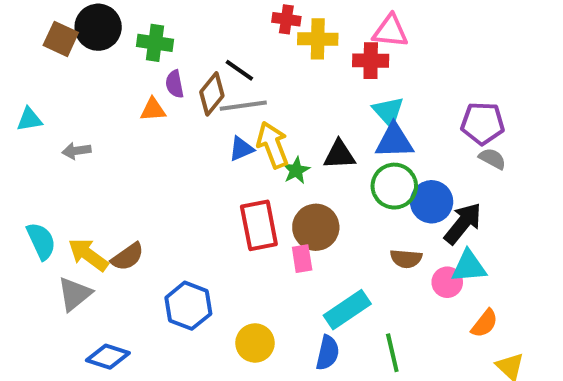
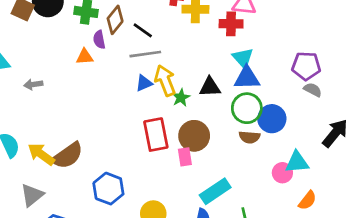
brown diamond: (212, 94) -> (115, 20), moved
black arrow: (463, 223) -> (335, 133), moved
brown semicircle: (128, 257) -> (68, 156), size x1.4
brown semicircle: (406, 259) -> (249, 137), moved
gray triangle: (75, 294) -> (32, 195), moved

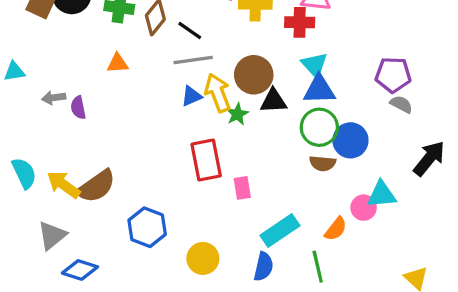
purple semicircle: (99, 40) -> (78, 108), moved
brown circle: (194, 136) -> (254, 75), moved
orange semicircle: (307, 200) -> (336, 229), moved

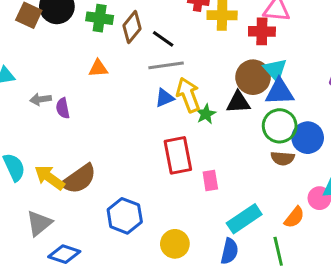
brown circle: (254, 75) -> (253, 77), moved

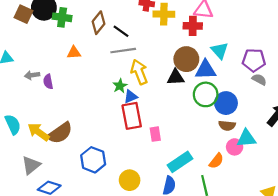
green cross: (100, 18) -> (62, 17), moved
cyan triangle: (275, 70) -> (220, 51), moved
blue triangle: (165, 98) -> (131, 97), moved
green star: (206, 114) -> (120, 86), moved
brown semicircle: (283, 158) -> (227, 126), moved

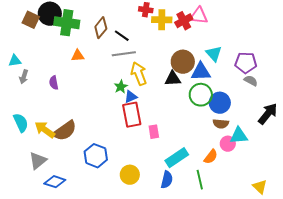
green cross: (62, 17) -> (67, 23), size x1.4
red cross: (193, 26) -> (184, 21), moved, turned -30
gray arrow: (32, 75) -> (24, 77), moved, turned -64

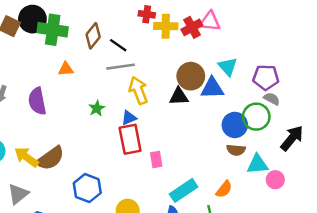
purple semicircle: (54, 83) -> (37, 101), size x1.6
green star: (121, 87) -> (97, 108), moved
green circle: (201, 95) -> (256, 117), moved
pink circle: (228, 144) -> (275, 180), moved

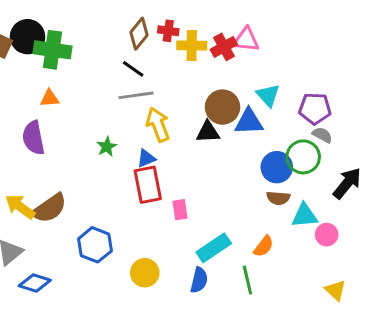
brown diamond: (93, 36) -> (139, 34), moved
orange triangle: (66, 69) -> (49, 98), moved

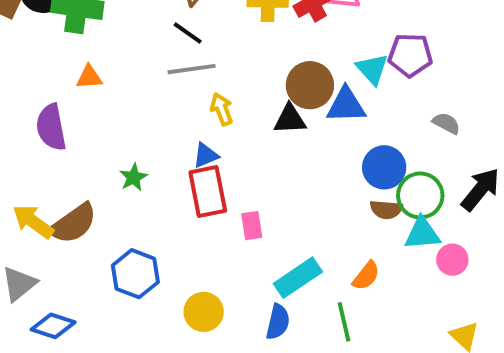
orange triangle: (49, 98) -> (89, 77), moved
purple pentagon: (315, 109) -> (410, 55), moved
yellow arrow: (158, 125) -> (222, 109), size x0.7
green star: (107, 147) -> (133, 177), moved
green circle: (303, 157) -> (420, 195), moved

